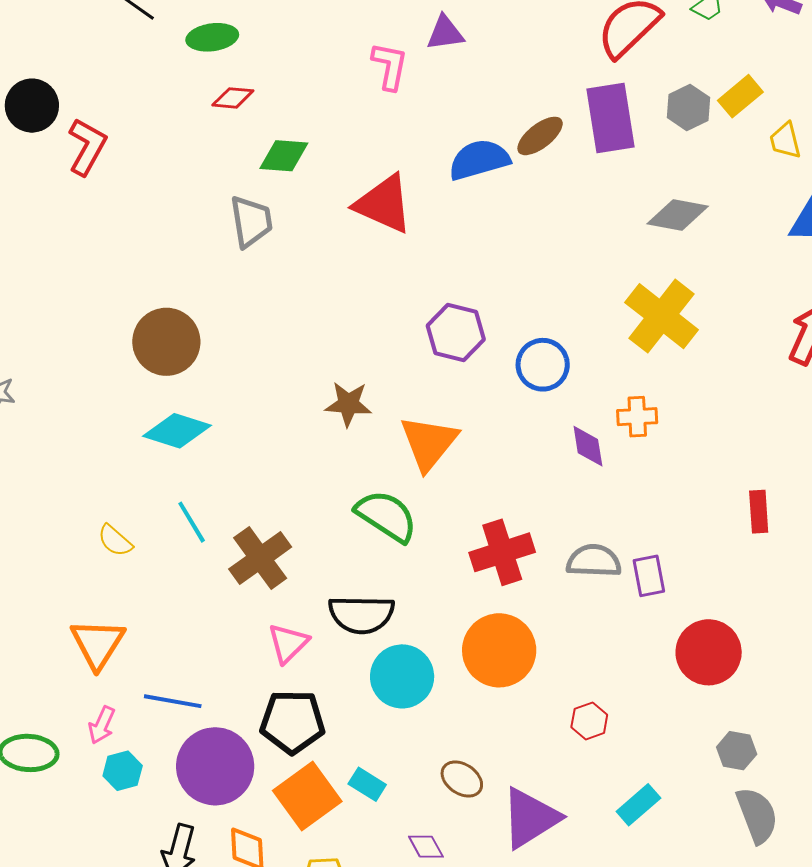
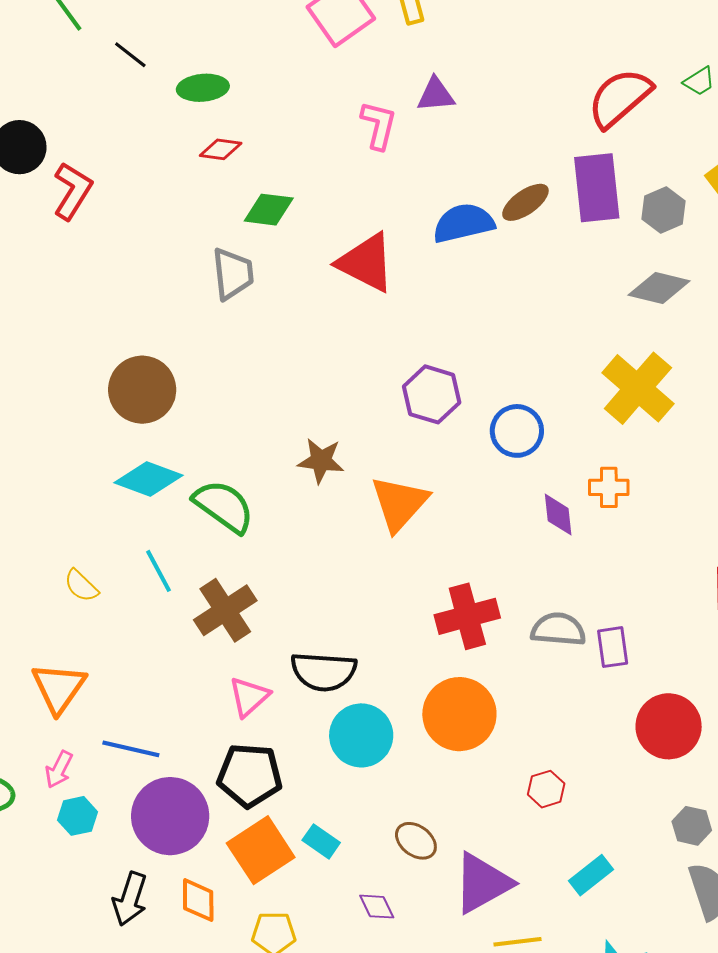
gray hexagon: (688, 107) -> (664, 210), moved
green semicircle: (386, 516) -> (224, 506), moved

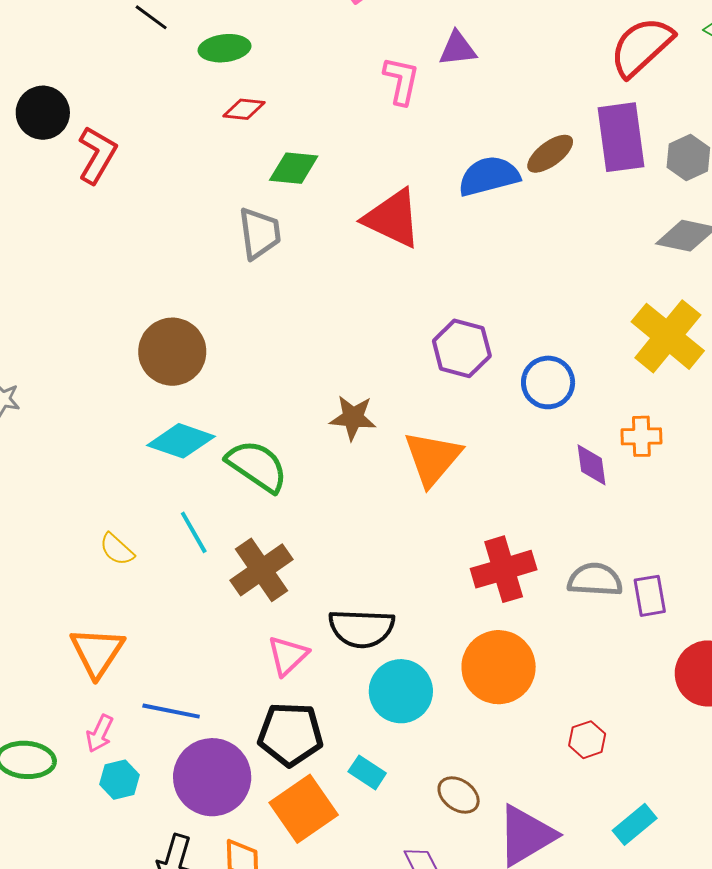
cyan rectangle: (321, 841) -> (367, 772), moved

